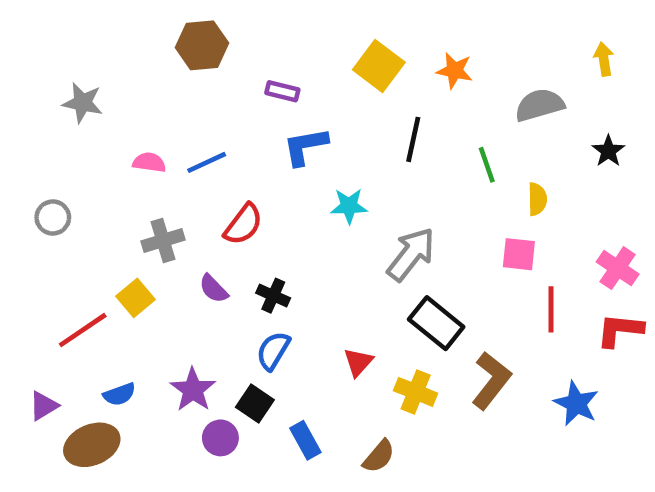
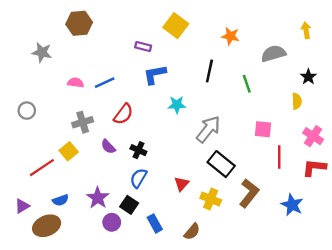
brown hexagon: (202, 45) -> (79, 23), moved
yellow square: (379, 66) -> (176, 26), moved
yellow semicircle: (537, 199) -> (297, 101), moved

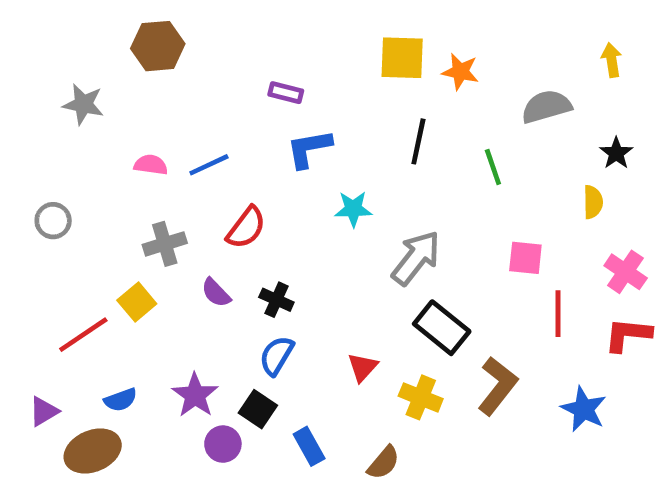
yellow square: (176, 26) -> (402, 58), moved, turned -35

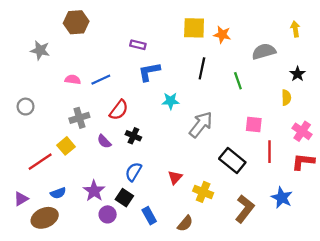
black cross: (276, 300) -> (133, 136), moved
black rectangle: (442, 328) -> (232, 161), moved
brown L-shape: (498, 386) -> (245, 209), moved

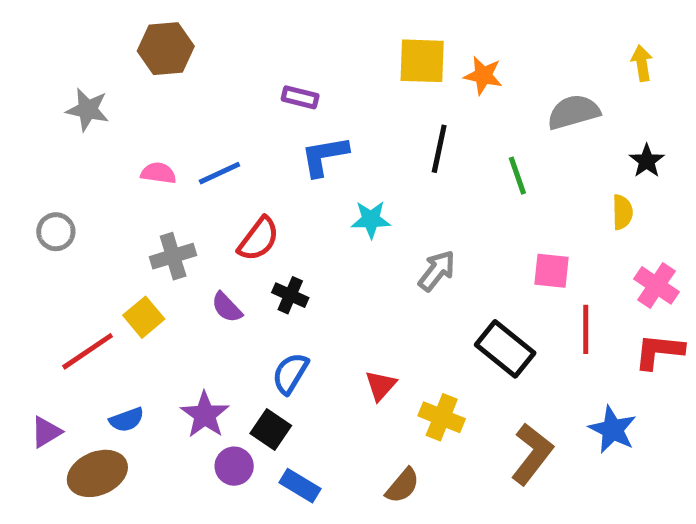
gray arrow: (201, 125) -> (437, 271), size x0.7
blue rectangle: (149, 216) -> (300, 486), moved, turned -30

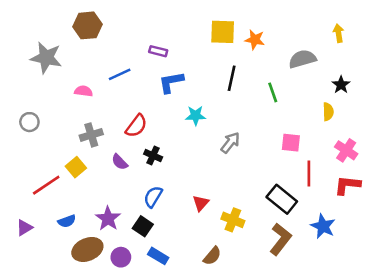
gray star: (88, 110) -> (46, 58), size x1.4
blue line: (219, 173) -> (120, 74), moved
black rectangle: (505, 349) -> (282, 199), moved
purple circle: (234, 466) -> (121, 257), moved
brown ellipse: (97, 473) -> (87, 249), moved

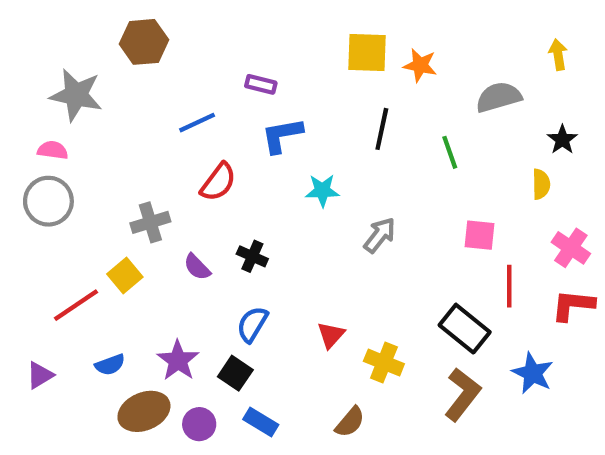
pink semicircle: (84, 91) -> (53, 150), moved
gray circle: (29, 122) -> (48, 201), size x1.5
red semicircle: (136, 126) -> (218, 182), moved

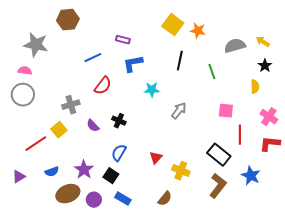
yellow square: (367, 53) -> (173, 25), turned 35
yellow arrow: (558, 55) -> (263, 42), moved, turned -48

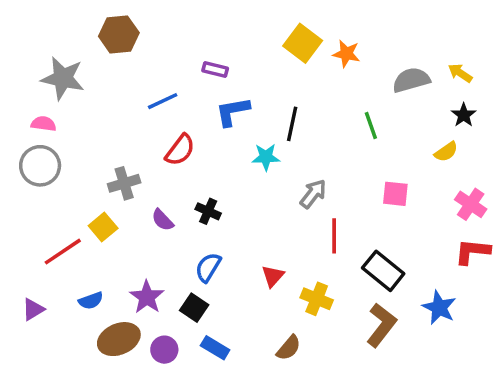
black line: (180, 61) -> (292, 124), moved
yellow semicircle: (255, 87) -> (446, 152), turned 56
red line: (240, 135) -> (334, 236), moved

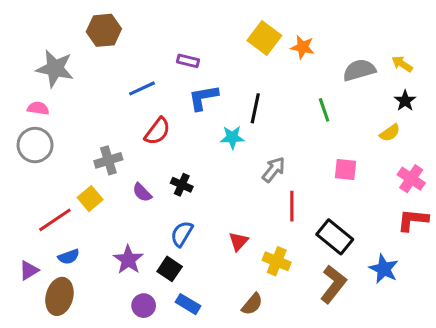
blue semicircle: (91, 301) -> (69, 257), moved
brown ellipse: (119, 339) -> (59, 296), moved, turned -52

